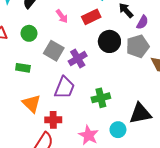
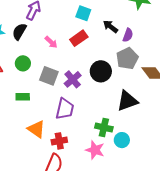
black circle: (109, 41) -> (101, 71), moved
green cross: (101, 98) -> (104, 127), moved, turned 36
black triangle: (140, 113) -> (127, 101), moved

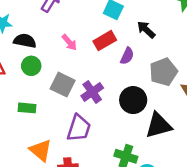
black semicircle: (19, 32) -> (25, 41), moved, turned 66
purple semicircle: (128, 35) -> (127, 56), moved
black circle: (101, 71) -> (133, 100), moved

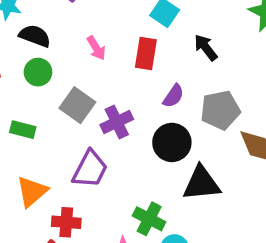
red rectangle: (105, 41) -> (146, 53), turned -60
purple semicircle: (127, 56) -> (173, 96), moved
orange triangle: (41, 150) -> (32, 192), turned 30

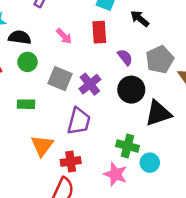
purple semicircle: (173, 96) -> (125, 57), turned -60

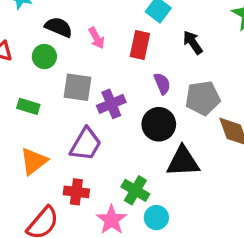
black semicircle: (20, 37) -> (59, 27), moved
gray square: (60, 79) -> (77, 87), turned -30
red cross: (71, 161) -> (76, 192), moved

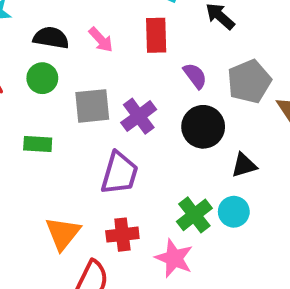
orange triangle: (34, 161) -> (63, 233), moved
black triangle: (183, 162) -> (244, 165), size x0.6
green cross: (135, 190) -> (194, 215), turned 36
cyan circle: (156, 218) -> (234, 212), moved

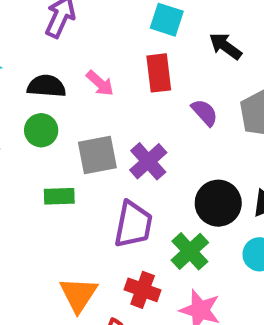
black circle: (203, 127) -> (218, 203), moved
green rectangle: (38, 144) -> (59, 196), moved
green cross: (194, 215) -> (190, 251), moved
red cross: (122, 235) -> (143, 290), turned 32

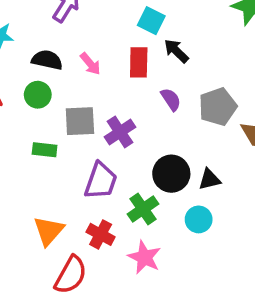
black arrow: (225, 46) -> (176, 51), moved

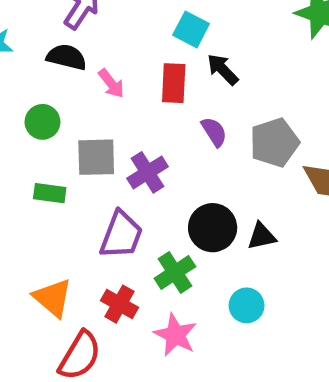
black semicircle: (47, 60) -> (67, 57), moved
cyan circle: (199, 219) -> (247, 305), moved
orange triangle: (49, 231) -> (53, 298), turned -32

